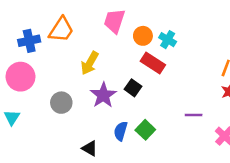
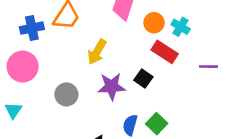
purple star: (103, 95) -> (112, 86), turned 30
purple line: (194, 115) -> (208, 67), moved

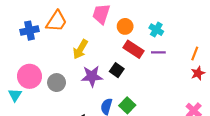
cyan cross: (181, 27) -> (156, 30), moved
pink circle: (23, 67) -> (29, 76), moved
purple line: (208, 67) -> (158, 52), moved

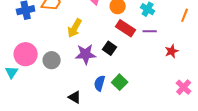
orange line: (195, 53) -> (185, 15), moved
red star: (198, 73) -> (172, 51), moved

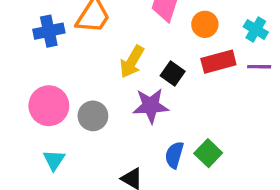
red rectangle: (126, 28) -> (218, 62), turned -48
black square: (110, 48) -> (173, 73), moved
cyan triangle: (12, 72) -> (54, 160), moved

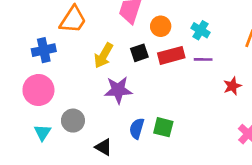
blue cross: (49, 31) -> (44, 50), moved
black square: (173, 73) -> (139, 53), moved, turned 36
gray circle: (93, 116) -> (73, 121), moved
green square: (208, 153) -> (163, 127), turned -30

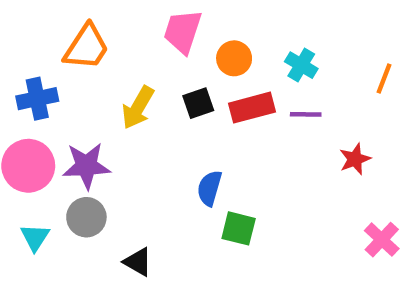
purple star: (118, 90) -> (86, 166), moved
blue semicircle: (137, 129) -> (209, 188), moved

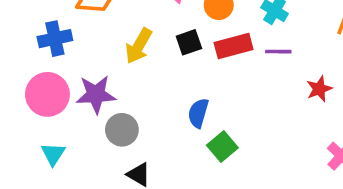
gray circle: (86, 217) -> (122, 130), moved
green square: (239, 228) -> (222, 147), turned 36

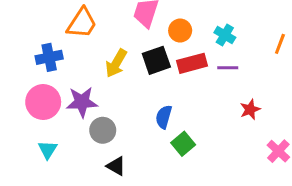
black square: (189, 42) -> (156, 60), size x1.4
red star: (319, 89) -> (250, 109), moved

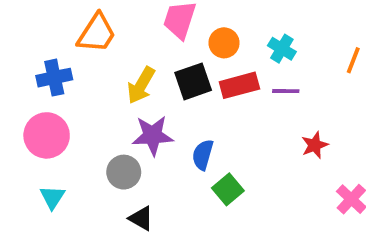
purple star: (82, 102) -> (153, 135), moved

